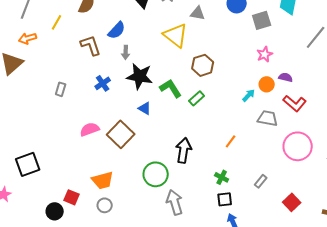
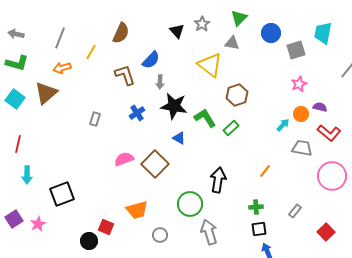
green cross: (222, 177) -> (256, 207), turned -32
gray circle: (105, 205) -> (160, 235), moved

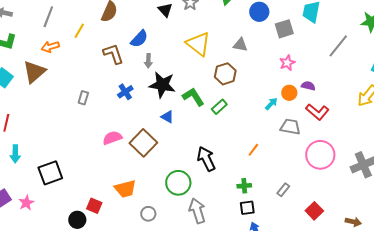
gray triangle: (232, 43) -> (240, 45), moved
black arrow: (218, 180) -> (206, 159), turned -35

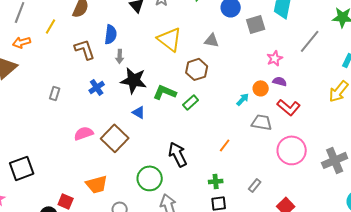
blue semicircle: (139, 39) -> (111, 34), turned -36
pink star: (287, 63) -> (275, 58), moved
green L-shape: (193, 97) -> (165, 92), turned -35

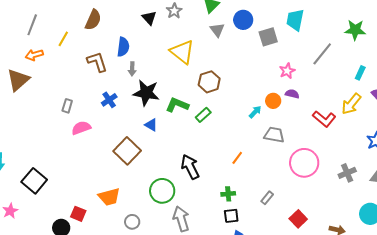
gray triangle: (212, 40) -> (217, 30), moved, turned 42
red L-shape: (289, 107) -> (324, 119), moved
pink semicircle: (84, 133) -> (81, 128), moved
gray cross: (335, 160) -> (347, 173), size x0.7
black square: (22, 168) -> (34, 181), turned -30

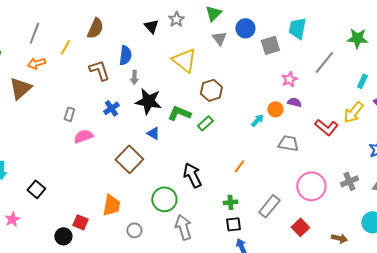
gray trapezoid: (274, 135) -> (288, 143), moved
pink circle: (304, 163) -> (311, 186), moved
black square: (34, 181) -> (36, 189), size x0.7
orange trapezoid: (109, 197) -> (111, 205), turned -65
gray rectangle: (267, 198) -> (269, 206), size x1.6

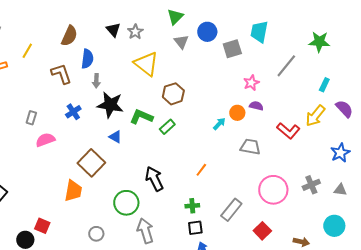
gray star: (176, 19) -> (135, 32), moved
brown semicircle: (95, 28) -> (69, 36), moved
orange trapezoid: (111, 205) -> (73, 191), moved

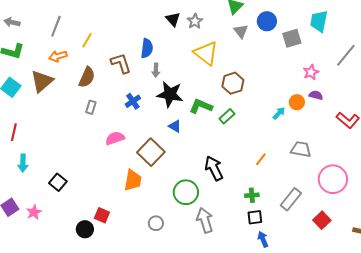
brown semicircle: (69, 36) -> (87, 77), moved
pink semicircle: (45, 140) -> (115, 138), moved
gray trapezoid: (250, 147) -> (301, 149), moved

